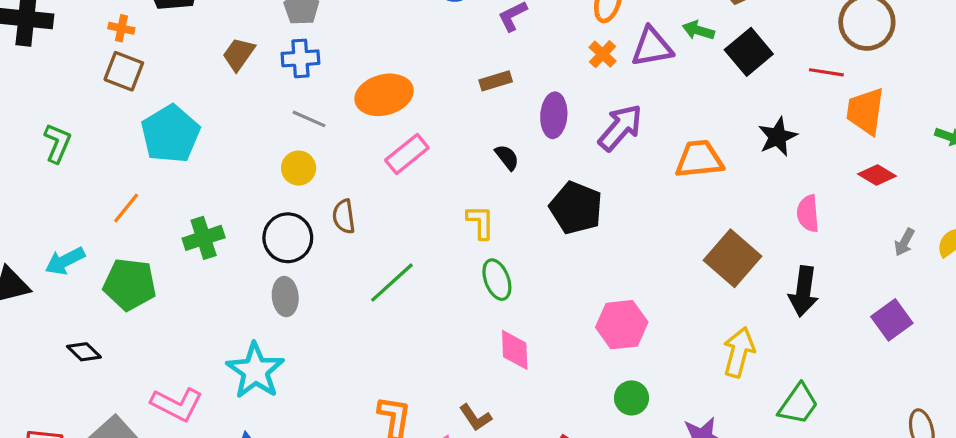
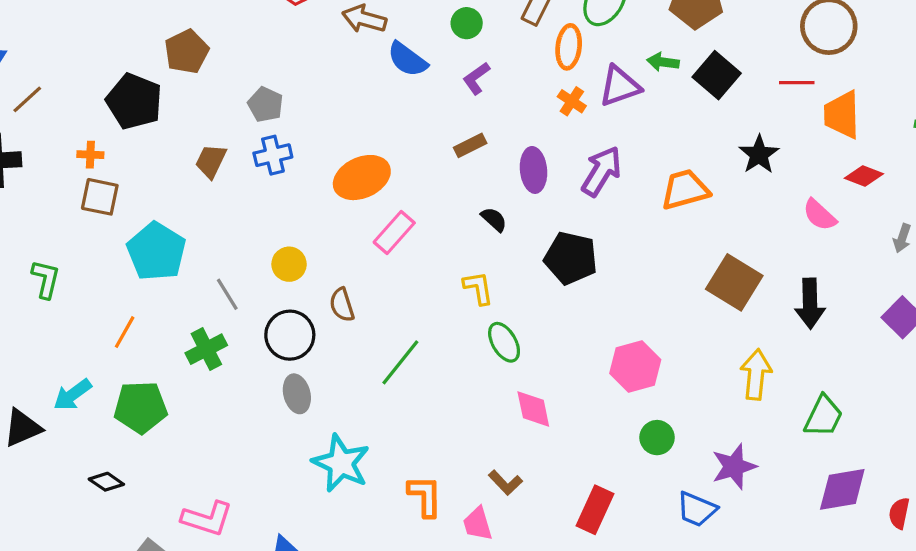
gray line: (309, 119) -> (227, 294), moved, turned 44
pink semicircle: (808, 213) -> (820, 215), moved, turned -33
cyan star: (255, 371) -> (341, 463), moved

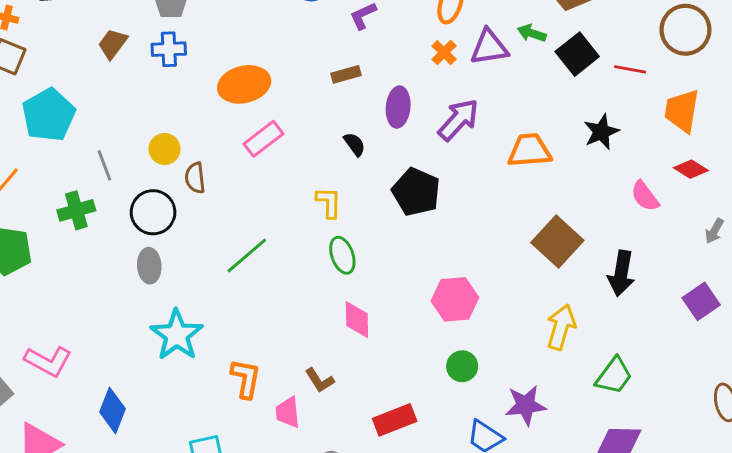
red line: (797, 83) -> (630, 69), moved
brown semicircle: (342, 305) -> (195, 178), moved
red rectangle: (595, 510) -> (395, 420), turned 33

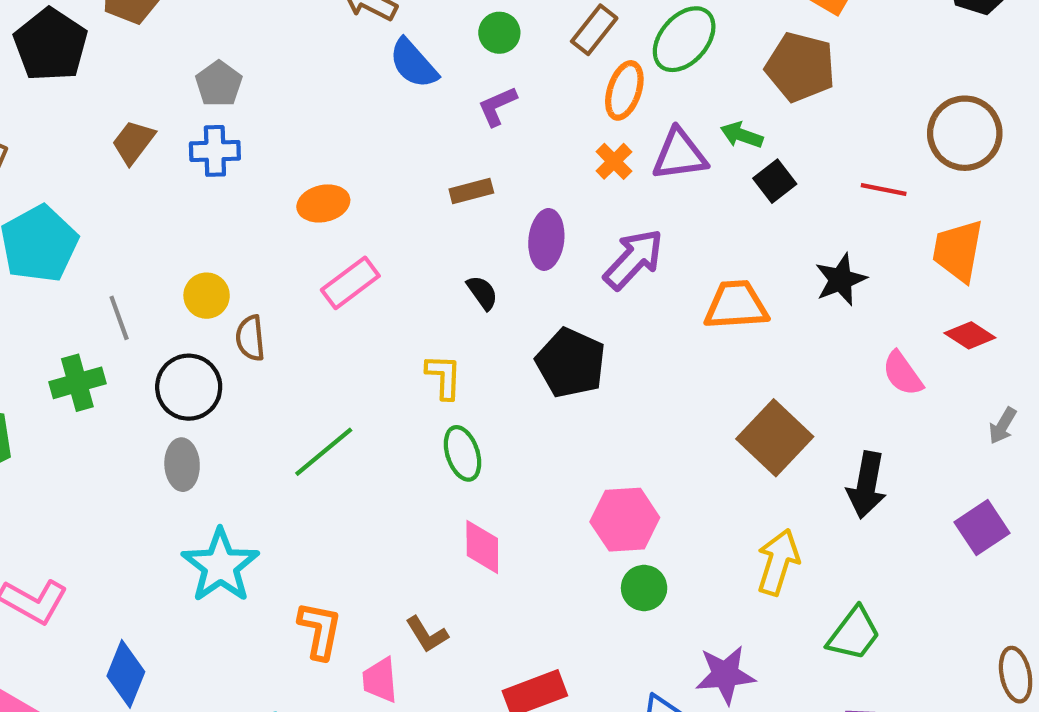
black square: (577, 54) -> (775, 181), moved, size x0.7
orange ellipse: (244, 84) -> (323, 203), size x0.7
green circle: (462, 366) -> (644, 588), moved

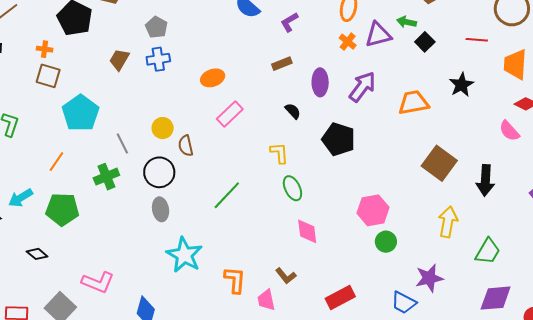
pink semicircle: (903, 374) -> (509, 131), moved

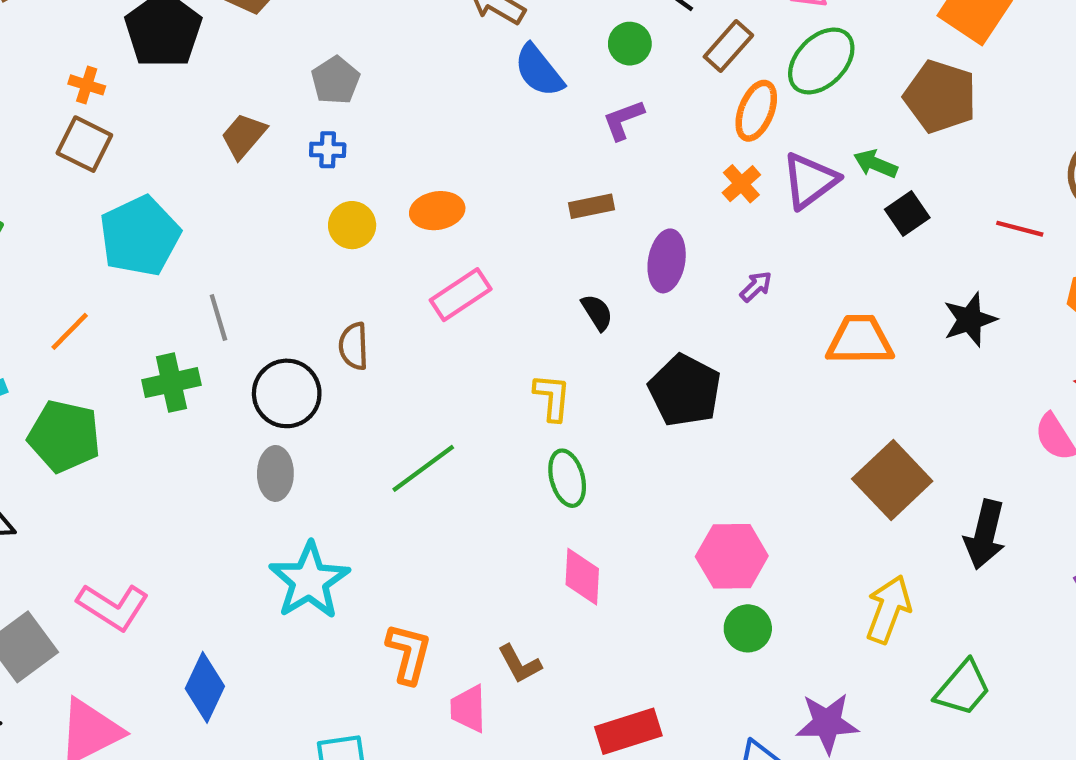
purple triangle: (378, 35) -> (810, 181), turned -32
blue cross: (158, 59) -> (328, 150), size x0.7
purple arrow: (362, 87) -> (756, 286), size x0.5
yellow circle: (163, 128) -> (352, 225), moved

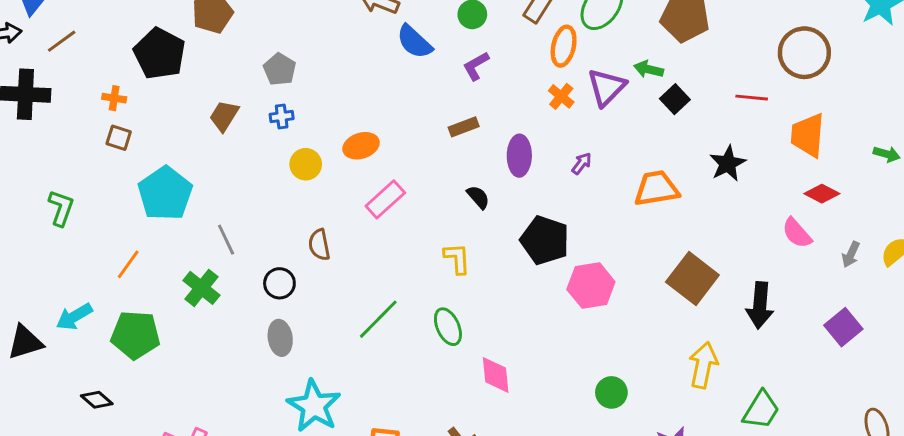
brown square: (84, 144) -> (119, 138), size x0.7
green cross: (171, 383) -> (201, 288), turned -30
black circle: (287, 393) -> (279, 283), size x0.7
green ellipse: (567, 478) -> (448, 327), moved
pink hexagon: (732, 556) -> (591, 286), moved

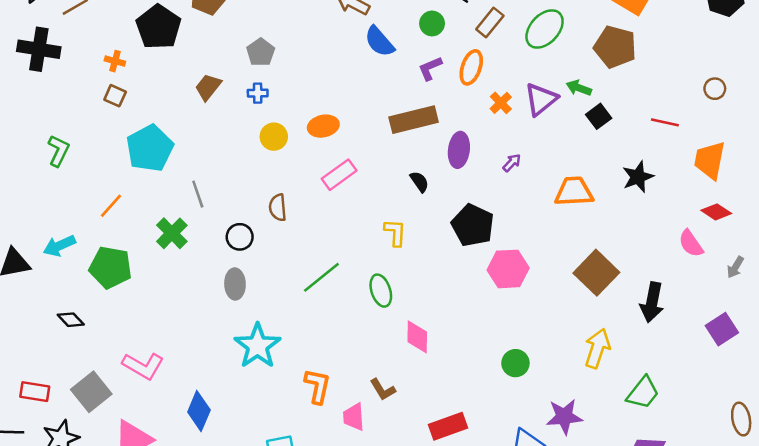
orange ellipse: (564, 46) -> (471, 67), moved
brown circle: (804, 53) -> (715, 89), size x0.5
brown rectangle: (464, 127) -> (414, 120), size x1.8

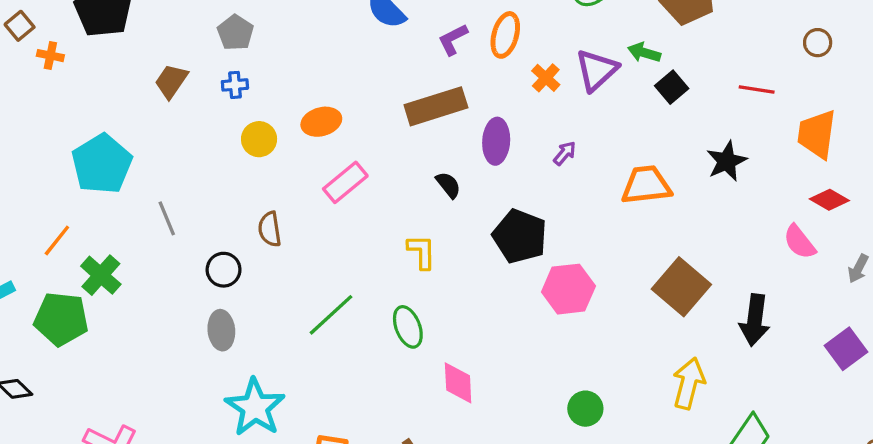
brown square: (115, 96) -> (20, 26), moved, turned 30
green cross: (172, 233) -> (101, 275), moved

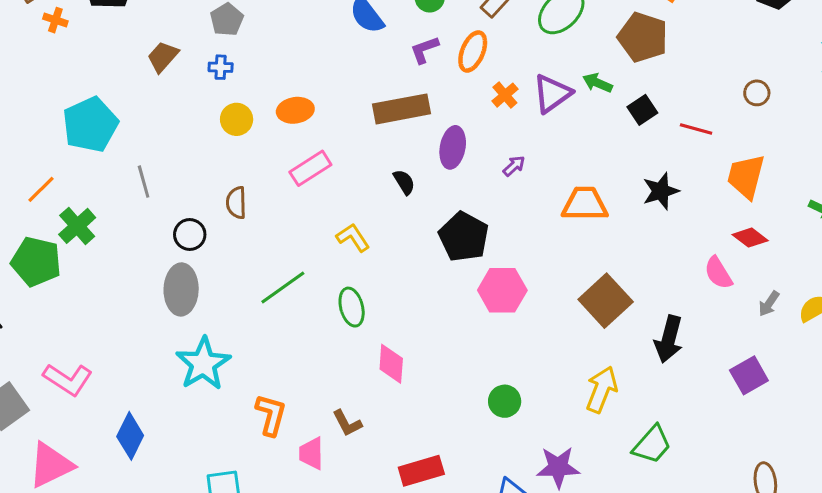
black square: (672, 87) -> (642, 110), moved
yellow L-shape: (422, 252) -> (353, 238), moved, turned -40
gray ellipse: (221, 330) -> (181, 289), size x1.4

